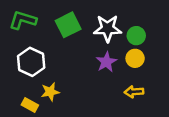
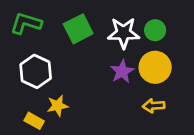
green circle: (136, 36) -> (155, 30), moved
yellow circle: (135, 58) -> (155, 67), size x1.5

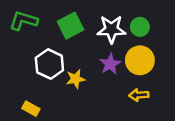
white hexagon: (36, 71) -> (49, 64), moved
yellow star: (58, 106) -> (75, 79), moved

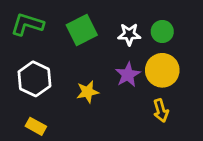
white star: (111, 29) -> (129, 34), size x0.7
white hexagon: (49, 64) -> (34, 79), moved
yellow arrow: (139, 95) -> (161, 111), turned -102

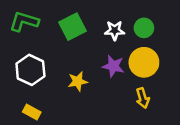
purple star: (128, 75) -> (113, 66), turned -30

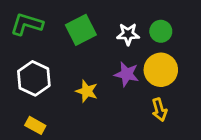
yellow star: (78, 81) -> (87, 91), turned 30

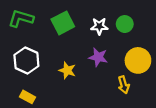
yellow circle: (161, 70) -> (138, 60), moved

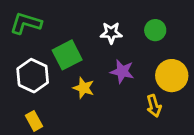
green square: (63, 23) -> (67, 55), moved
white star: (99, 26) -> (111, 33), moved
yellow rectangle: (27, 97) -> (34, 121), turned 32

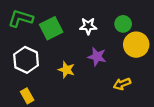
green square: (67, 55) -> (51, 28), moved
yellow circle: (172, 76) -> (136, 45), moved
yellow arrow: (154, 106) -> (122, 84), turned 84

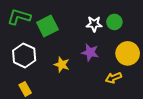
white star: (88, 26) -> (94, 24), moved
yellow circle: (136, 45) -> (128, 53), moved

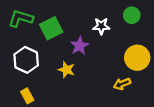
green circle: (114, 22) -> (132, 15), moved
purple star: (90, 52) -> (79, 46), moved, turned 30

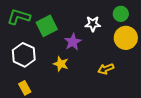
yellow circle: (137, 58) -> (126, 38), moved
yellow arrow: (122, 84) -> (106, 69), moved

